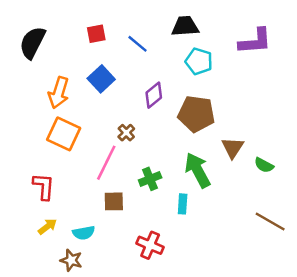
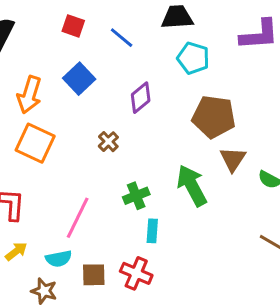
red square: (96, 34) -> (73, 26), turned 30
brown pentagon: (196, 114) -> (214, 117), moved
pink line: (106, 163) -> (78, 218), moved
brown square: (114, 201) -> (94, 275), moved
cyan rectangle: (183, 204) -> (152, 231), moved

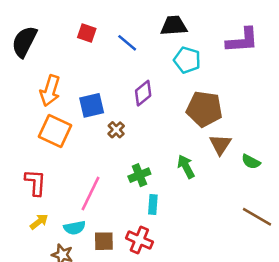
blue square: (79, 79) -> (92, 105), moved, turned 30
green arrow: (192, 185) -> (186, 167), size x0.7

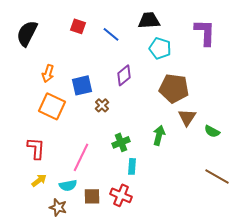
purple L-shape: (242, 40) -> (205, 32), turned -84
orange arrow: (50, 91) -> (48, 73), size x0.7
green arrow: (186, 167) -> (159, 135), turned 42

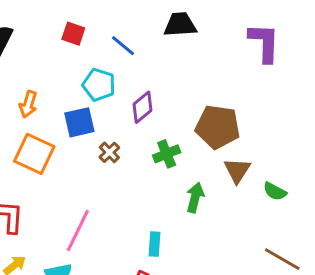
cyan pentagon: (160, 48) -> (99, 85), moved
green cross: (121, 142) -> (167, 154), moved

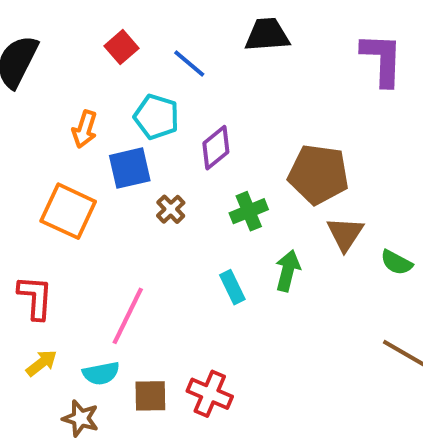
red square: (73, 34) -> (122, 47), turned 30
orange arrow: (28, 104) -> (85, 129), moved
cyan rectangle: (155, 244) -> (232, 287), moved, turned -30

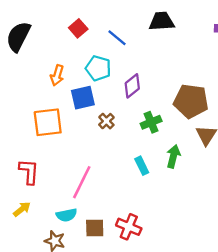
orange square: (68, 211) -> (48, 122), turned -32
yellow arrow: (42, 363) -> (22, 209), moved

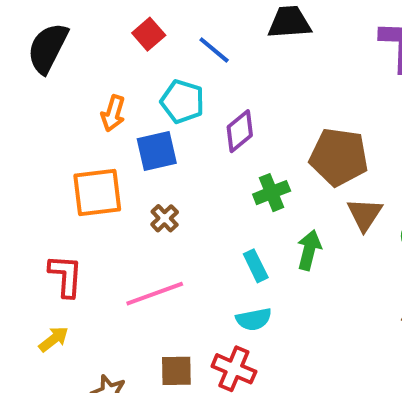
brown cross: (106, 121) -> (165, 218), moved
pink line: (82, 182) -> (155, 294), turned 44
cyan semicircle: (66, 215) -> (254, 319), moved

